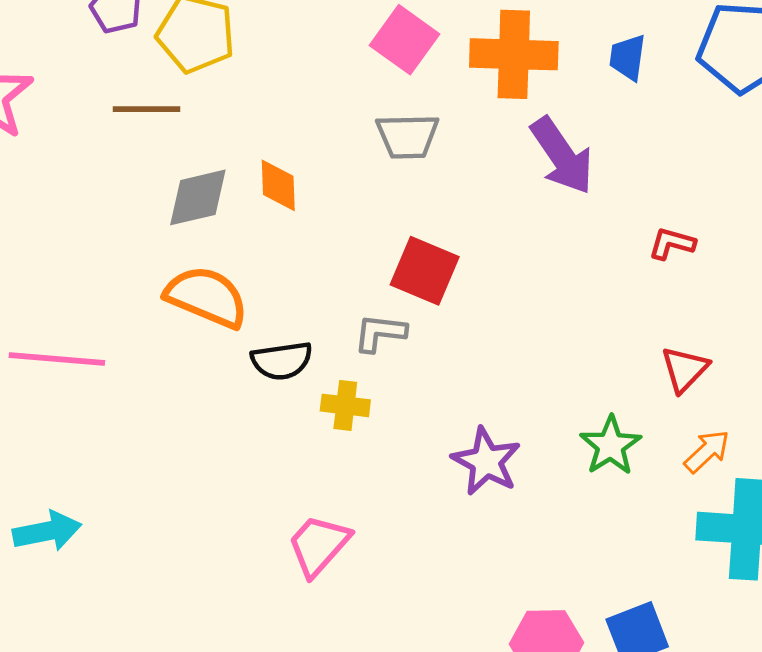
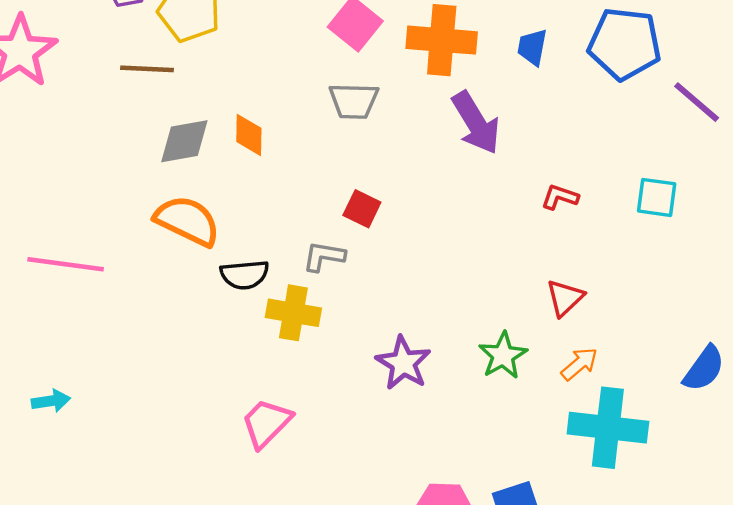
red square: (425, 271) -> (362, 209), size x0.7
yellow cross: (345, 405) -> (293, 313), size x1.4
cyan arrow: (47, 531) -> (51, 401), size x0.7

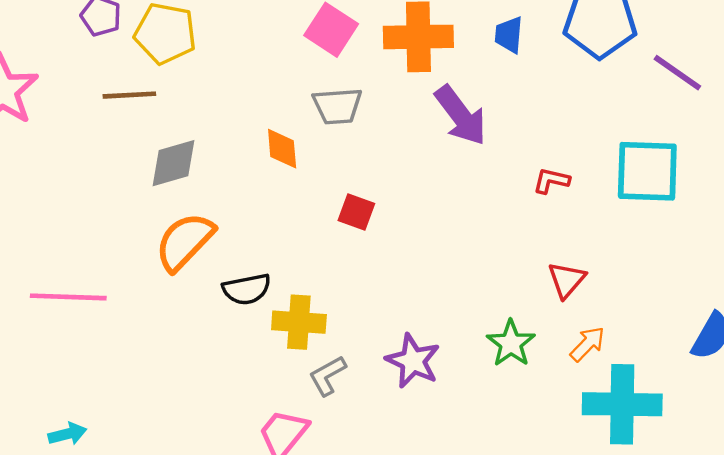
orange diamond: (249, 135) -> (282, 149), moved
cyan square: (657, 197) -> (647, 171), size x1.6
orange semicircle: (187, 221) -> (185, 242), turned -66
gray L-shape: (324, 256) -> (328, 376), moved, turned -33

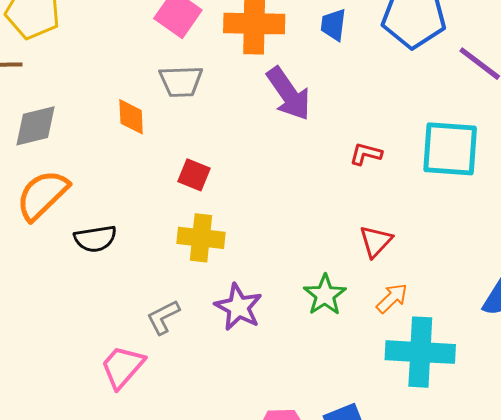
yellow cross: (299, 322) -> (201, 238), moved

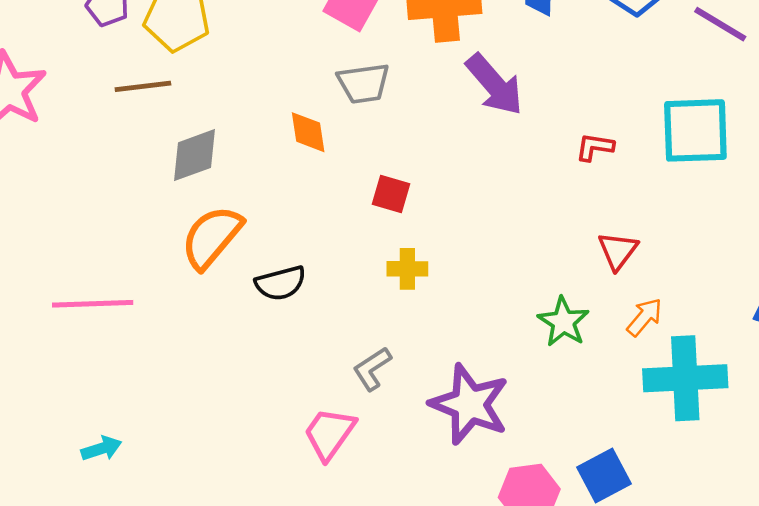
yellow cross: (201, 238) -> (407, 269), size x0.7
purple star: (238, 307) -> (470, 404), moved, size x1.4

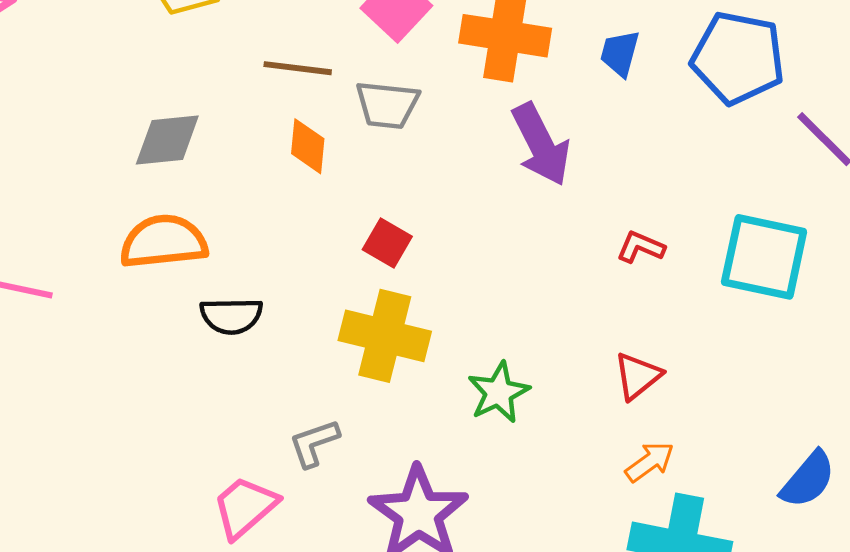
brown line: (143, 86) -> (298, 68), moved
orange semicircle: (212, 237) -> (164, 242), turned 30
yellow cross: (407, 269) -> (385, 336), size x1.8
green star: (563, 322) -> (499, 392), moved

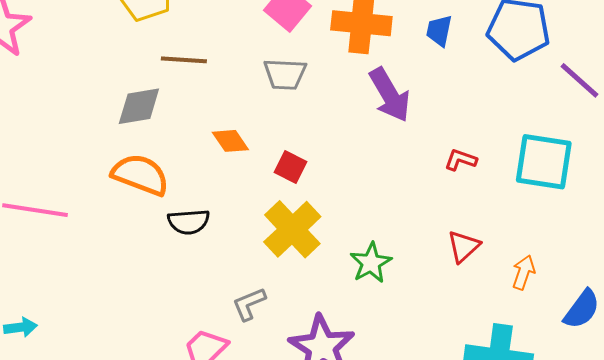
brown line: (298, 68) -> (184, 60), moved
orange diamond: (308, 146) -> (230, 141), moved, turned -36
orange semicircle: (164, 242) -> (140, 175), turned 30
yellow cross: (385, 336) -> (292, 229), turned 36
orange arrow: (650, 462) -> (524, 272), moved, turned -32

